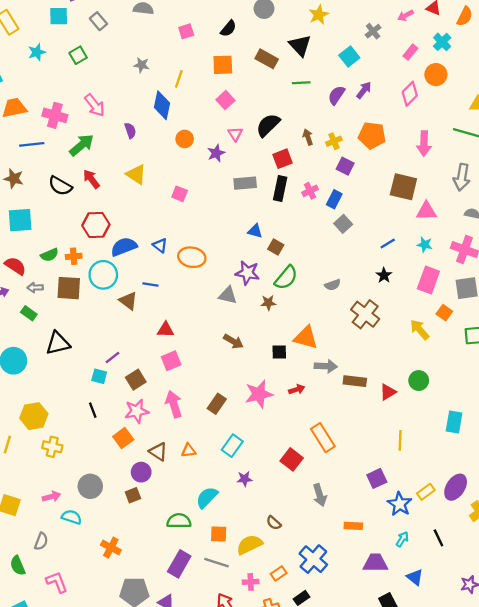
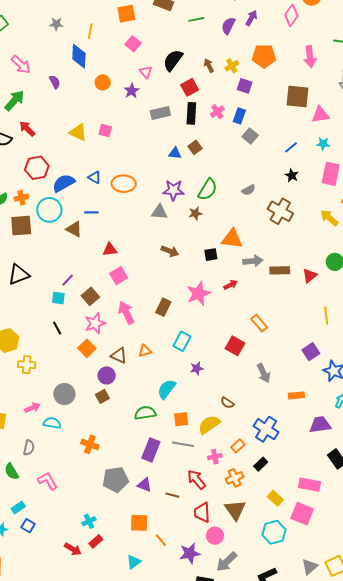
yellow triangle: (136, 174) -> (78, 132), moved
brown square: (276, 247) -> (195, 147), moved, turned 32
orange rectangle: (323, 438) -> (259, 323), size x0.7

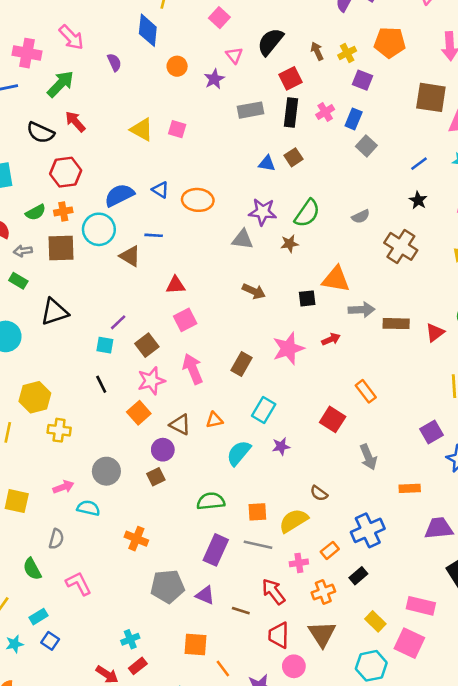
red hexagon: (37, 168) -> (66, 172), moved
cyan semicircle: (166, 389) -> (239, 453), moved
blue cross: (266, 429) -> (368, 530), turned 30

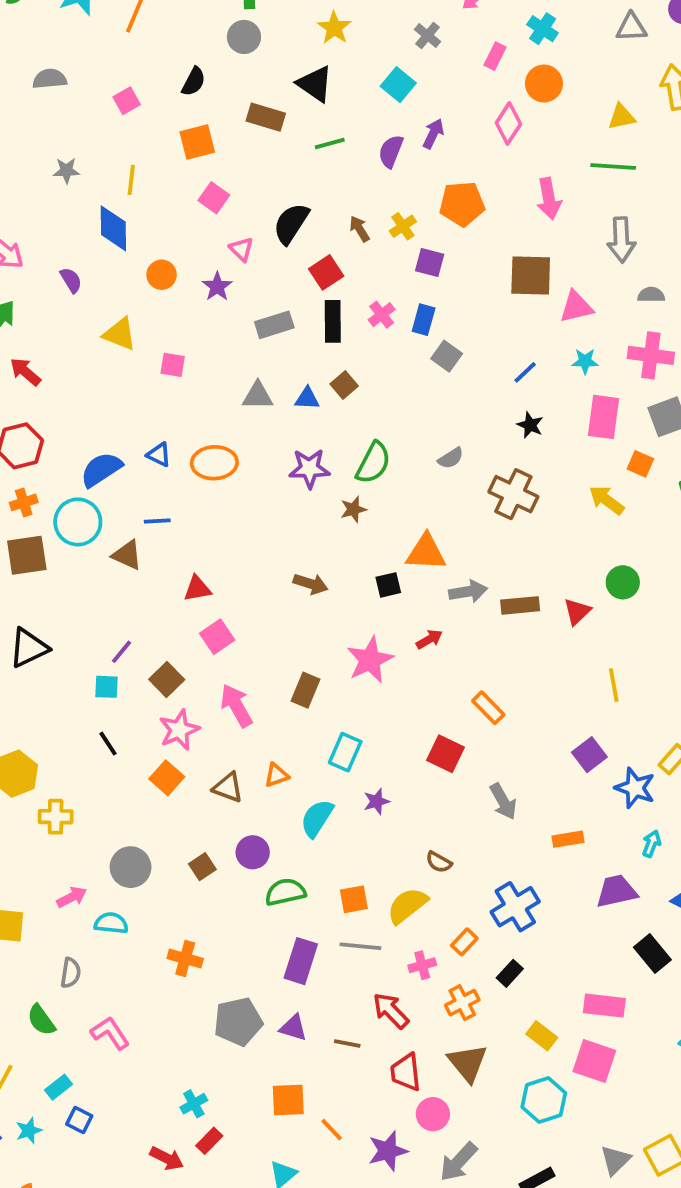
yellow triangle: (142, 130) -> (120, 334), moved
gray triangle: (243, 239) -> (258, 396), moved
purple circle: (163, 450) -> (253, 852), moved

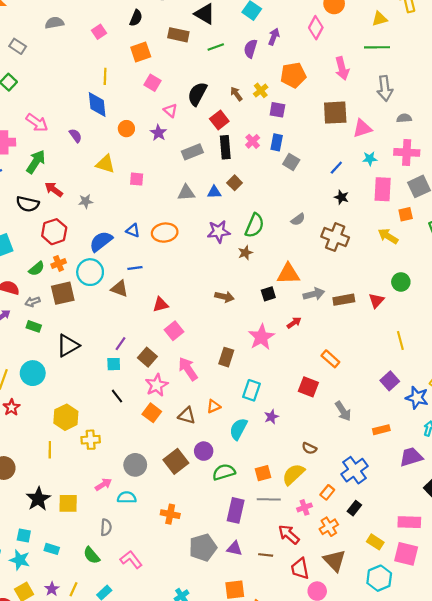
gray star: (66, 171) -> (86, 201), moved
orange square: (640, 464) -> (406, 214), turned -32
brown square: (202, 867) -> (176, 461), size x1.6

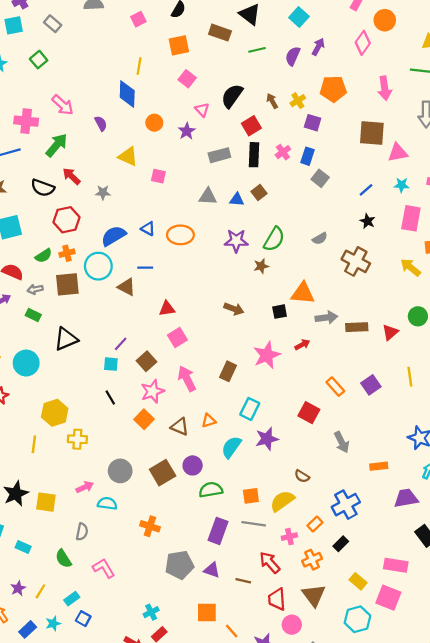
purple square: (390, 381) -> (371, 385), moved
purple star: (271, 417) -> (267, 439), size x1.5

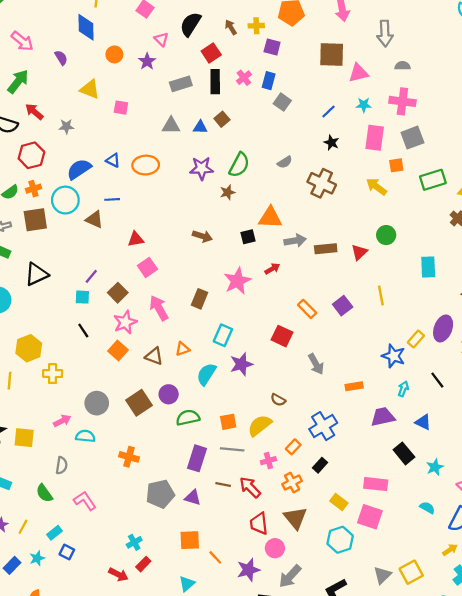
yellow cross: (298, 101) -> (256, 26), turned 32
brown line: (243, 581) -> (223, 485), moved

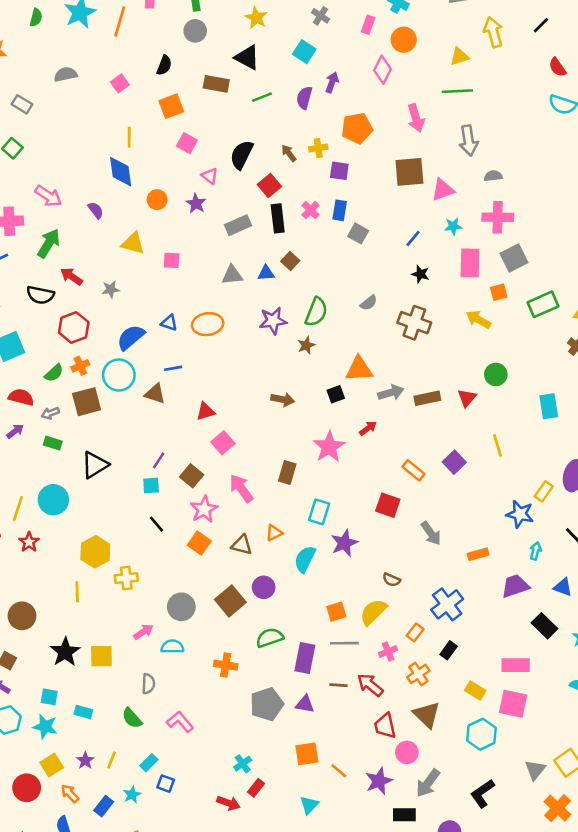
green semicircle: (188, 418) -> (270, 638), moved

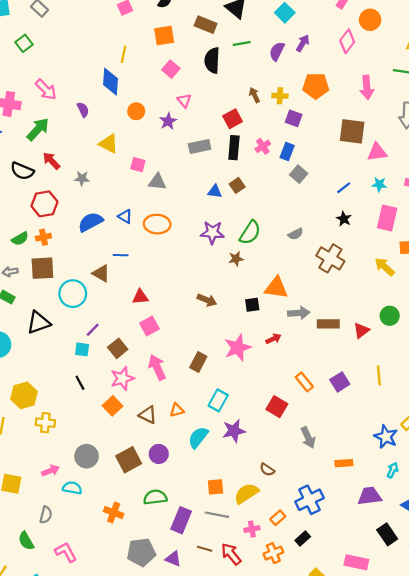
black semicircle: (242, 155) -> (212, 60), moved, turned -35
gray triangle: (232, 275) -> (157, 182), moved
cyan circle: (119, 375) -> (73, 294), moved

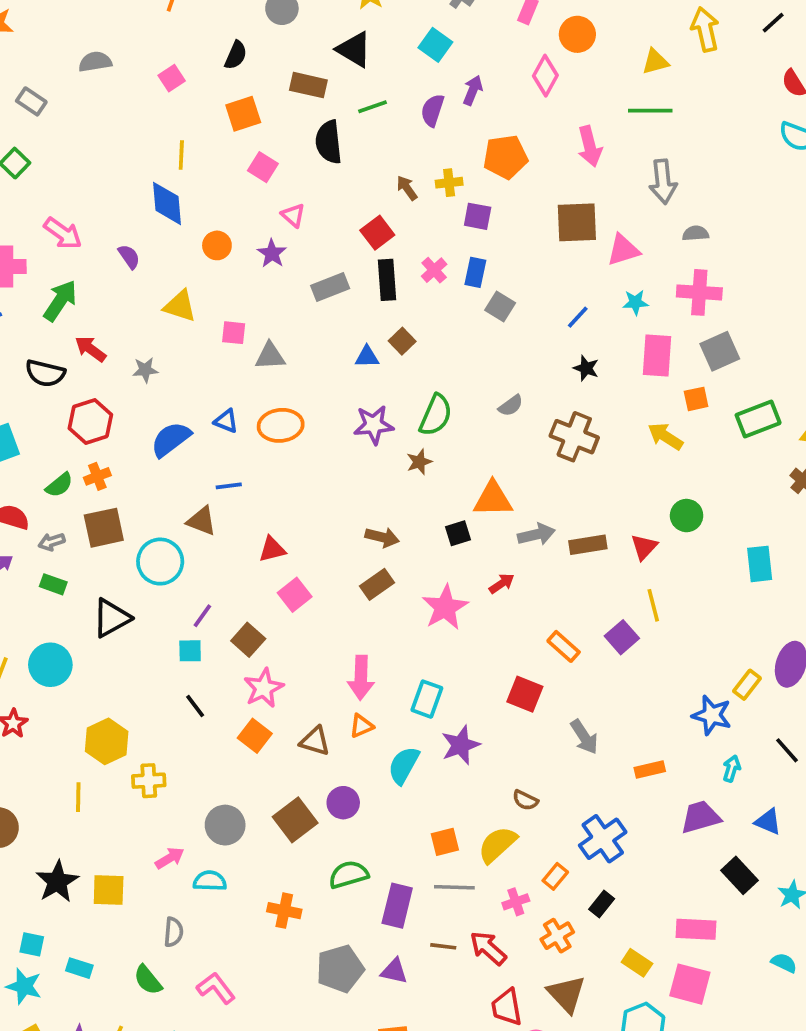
brown rectangle: (198, 362) -> (377, 584), moved, turned 36
pink arrow: (157, 367) -> (361, 678), moved, turned -145
yellow line: (379, 375) -> (653, 605), moved

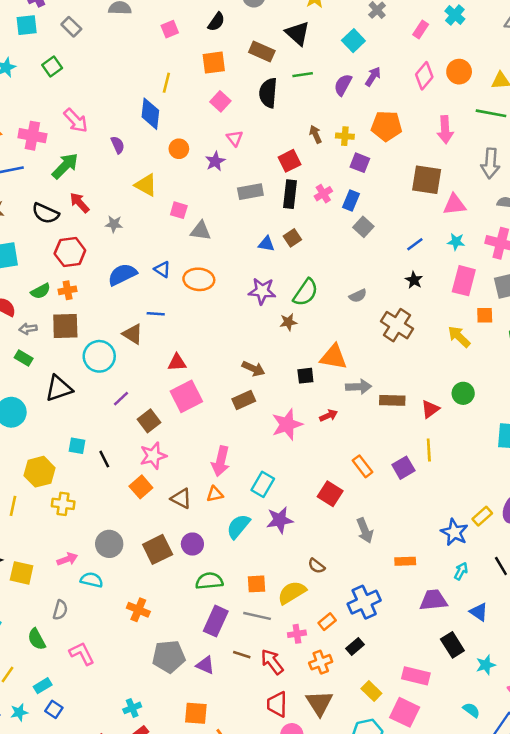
orange circle: (577, 34) -> (459, 72), moved
pink square: (295, 595) -> (186, 396), size x1.4
cyan square: (190, 651) -> (77, 446), moved
green semicircle: (349, 875) -> (209, 581), moved

